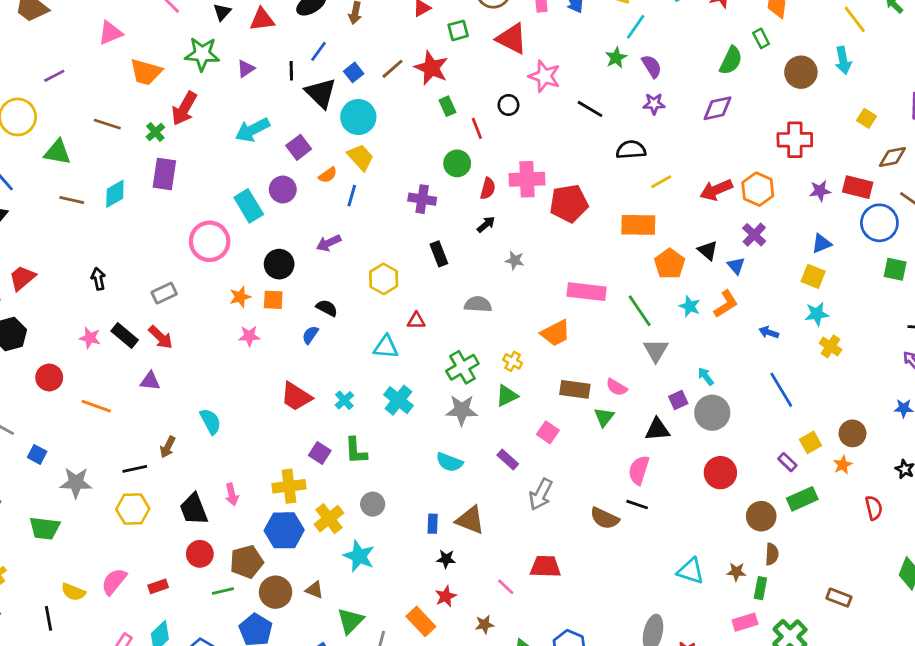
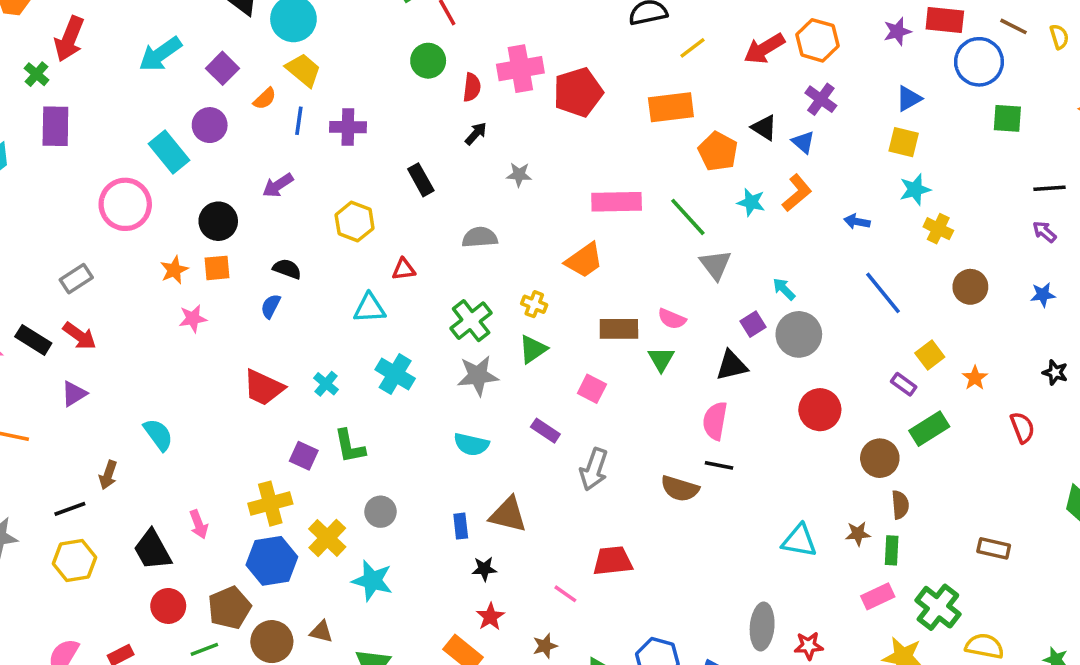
purple cross: (422, 199) -> (348, 127), moved
purple triangle: (150, 381) -> (74, 394), turned -30
brown circle: (853, 433) -> (970, 287), moved

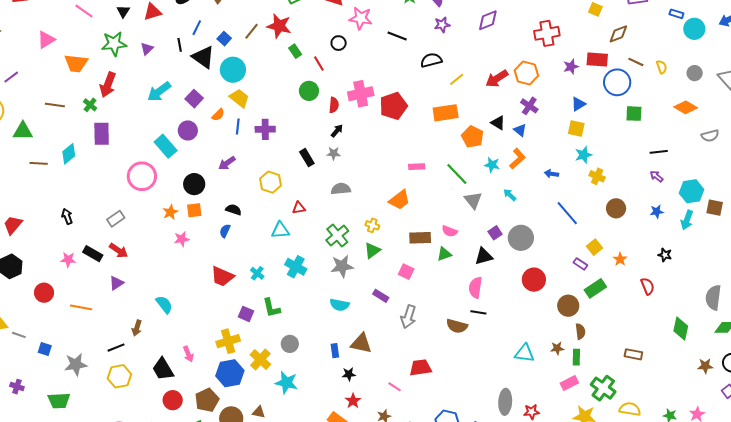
gray star: (519, 175) -> (334, 153), moved
pink rectangle: (617, 202) -> (417, 167), size x0.6
cyan arrow: (784, 289) -> (510, 195), moved
green triangle: (661, 359) -> (444, 254), turned 42

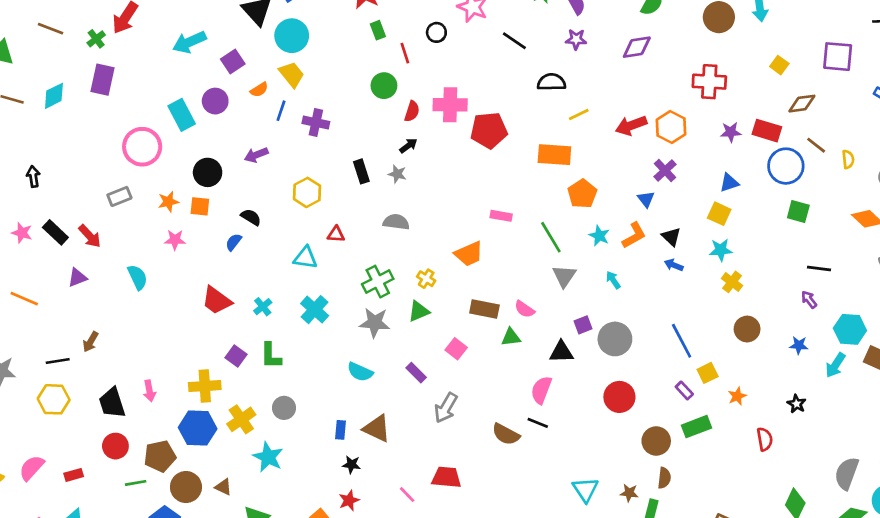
black triangle: (498, 123) -> (671, 237), moved
blue line: (567, 213) -> (682, 341), moved
gray rectangle: (116, 219) -> (119, 196), moved
cyan semicircle: (164, 305) -> (138, 277), moved
cyan triangle: (525, 353) -> (585, 490), turned 35

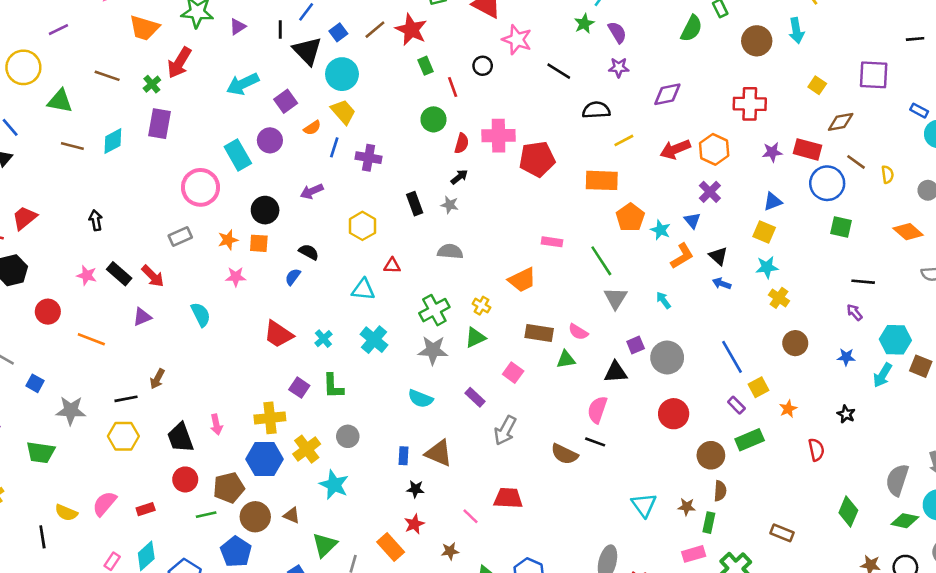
purple diamond: (637, 47) -> (667, 94), moved
cyan star: (599, 236) -> (661, 230), moved

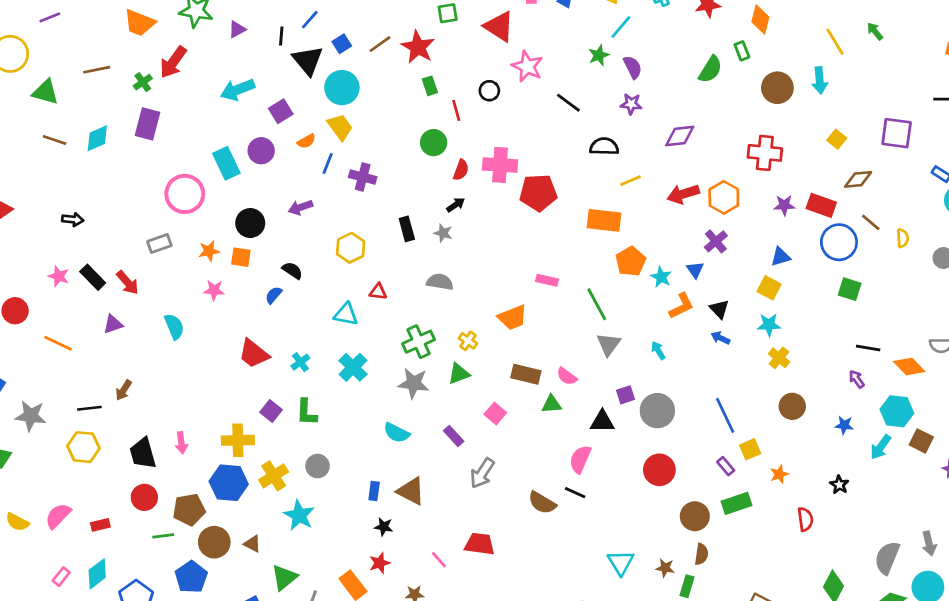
brown line: (107, 76) -> (97, 70), turned -35
black arrow: (96, 220) -> (73, 219), turned 102
orange diamond: (908, 232) -> (909, 367), moved

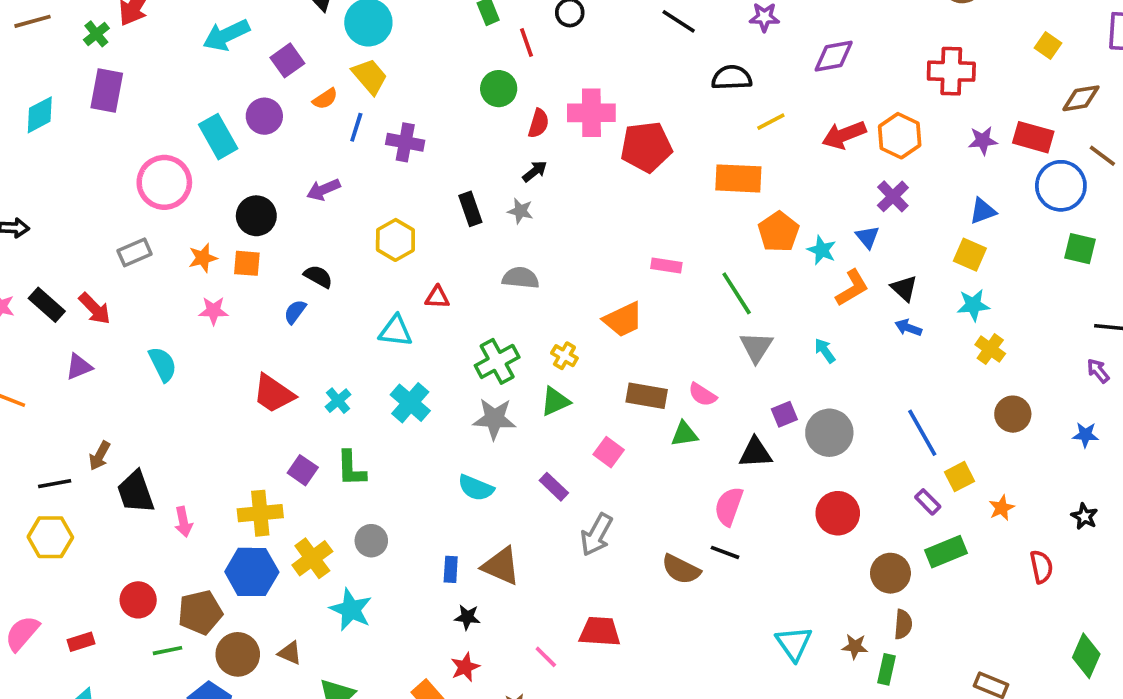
black trapezoid: (143, 453) -> (136, 492), moved

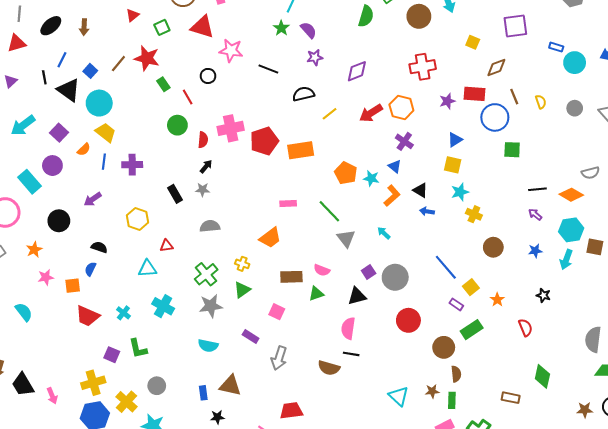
brown line: (1102, 156) -> (514, 97), turned 42
orange rectangle: (738, 178) -> (301, 150), moved
orange square: (247, 263) -> (73, 286), moved
green diamond: (1086, 656) -> (542, 376), moved

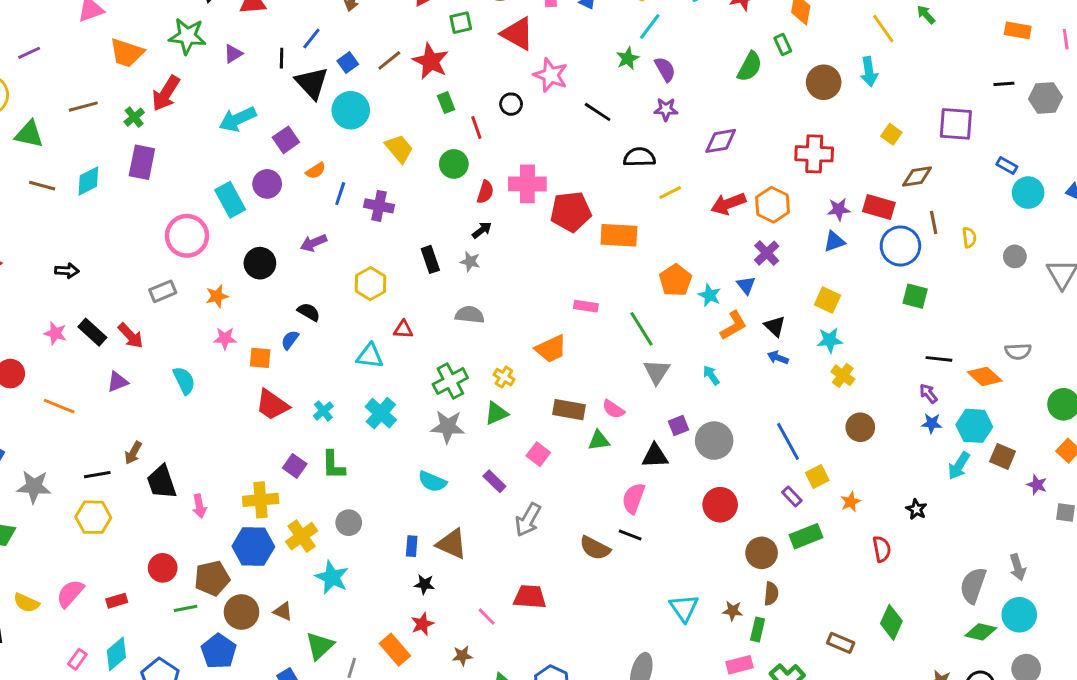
yellow trapezoid: (106, 132) -> (399, 149), moved
blue triangle: (455, 140) -> (834, 241), moved
blue star: (535, 251) -> (932, 423), moved

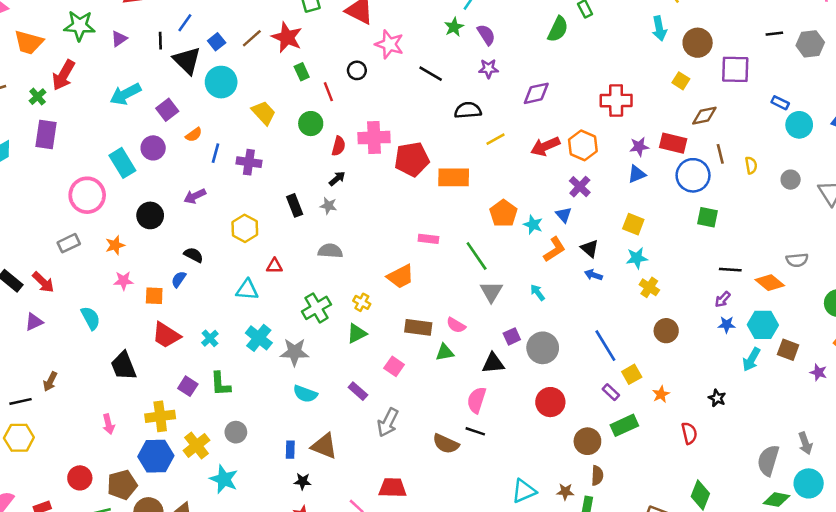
brown circle: (824, 82) -> (698, 43), moved
purple arrow: (928, 394) -> (723, 299), turned -96
gray star: (448, 427) -> (294, 352), moved
black trapezoid: (162, 482) -> (124, 366), moved
cyan triangle: (684, 608) -> (524, 491), turned 44

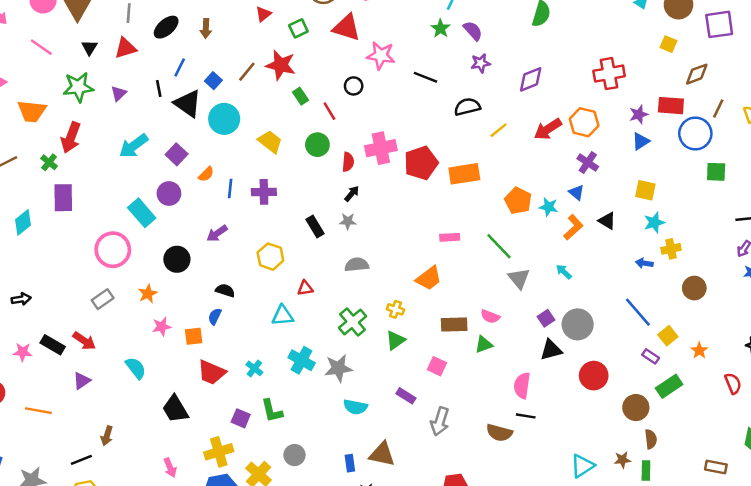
brown line: (720, 154) -> (718, 109), turned 48
blue arrow: (593, 275) -> (644, 263), moved
yellow cross: (649, 287) -> (671, 249), turned -36
black triangle: (493, 363) -> (551, 350), moved

